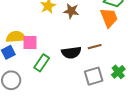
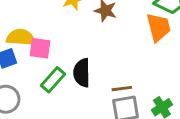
brown line: (95, 47) -> (122, 89), moved
black semicircle: (71, 53) -> (82, 73), moved, turned 90

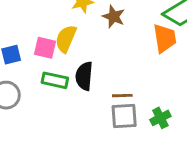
yellow semicircle: (21, 37) -> (66, 39), moved, turned -76
green rectangle: (53, 80) -> (55, 80), turned 55

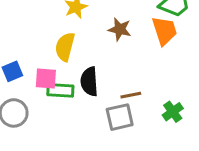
brown star: (114, 17) -> (120, 29), moved
pink square: (45, 48) -> (46, 78), moved
gray square: (124, 116) -> (120, 117), moved

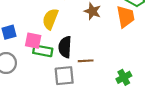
brown line: (131, 95) -> (86, 61), moved
gray square: (120, 117) -> (64, 76), moved

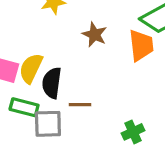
yellow semicircle: (50, 19) -> (31, 68), moved
green rectangle: (43, 51) -> (24, 107), moved

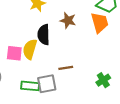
black semicircle: (52, 83) -> (44, 35), moved
green rectangle: (24, 107) -> (30, 86), moved

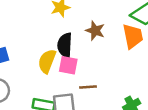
pink square: (14, 53) -> (68, 65), moved

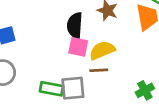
yellow semicircle: (47, 61) -> (102, 50), moved, turned 45

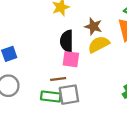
yellow semicircle: (102, 50) -> (99, 44), moved
brown line: (99, 70) -> (58, 79), moved

